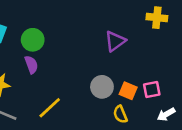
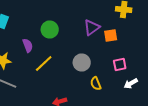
green circle: (33, 40) -> (50, 30), moved
orange square: (128, 91) -> (111, 36), moved, turned -32
yellow line: (50, 108) -> (44, 64), moved

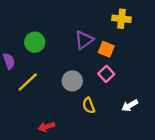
orange square: (111, 36) -> (106, 49), turned 32
pink square: (120, 64) -> (106, 74), moved, turned -32

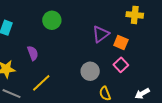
green circle: (35, 42) -> (52, 20), moved
yellow line: (28, 82) -> (41, 83), moved

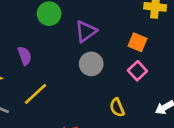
purple triangle: (101, 34) -> (86, 31), moved
gray circle: (90, 71) -> (91, 64), moved

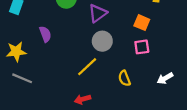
pink square: (137, 71) -> (142, 47), turned 35
yellow line: (35, 94) -> (87, 67), moved

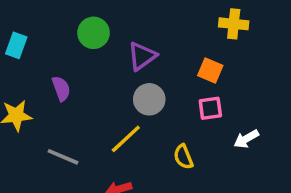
gray line: (22, 78) -> (63, 157), moved
white arrow: (165, 78) -> (246, 139), moved

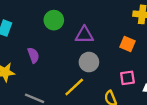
purple triangle: (142, 56) -> (84, 35), turned 36
pink square: (210, 108) -> (127, 78), moved

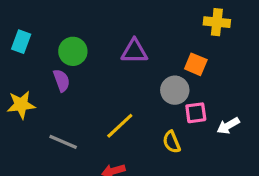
green circle: (54, 20) -> (73, 51), moved
gray circle: (89, 62) -> (175, 90), moved

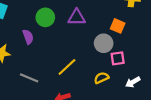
green circle: (73, 51) -> (45, 17), moved
white arrow: (228, 126) -> (133, 82), moved
yellow semicircle: (172, 142) -> (101, 78), turned 88

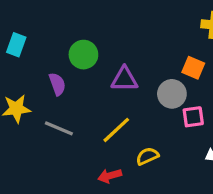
purple triangle: (77, 17) -> (124, 79), moved
gray line: (29, 78) -> (59, 128), moved
yellow semicircle: (101, 78) -> (147, 156), moved

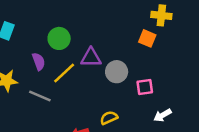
orange square: (193, 68) -> (147, 38), moved
gray circle: (172, 94) -> (117, 72), moved
yellow line: (116, 130) -> (64, 73), moved

